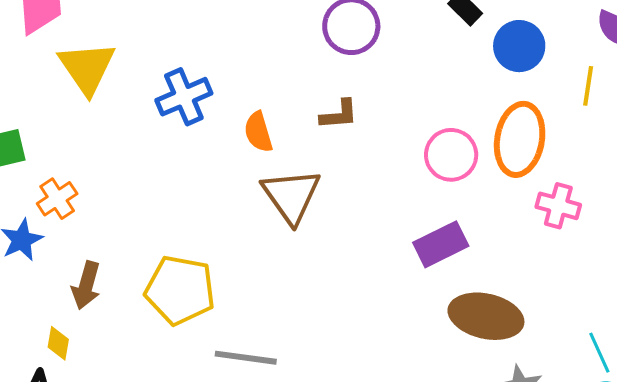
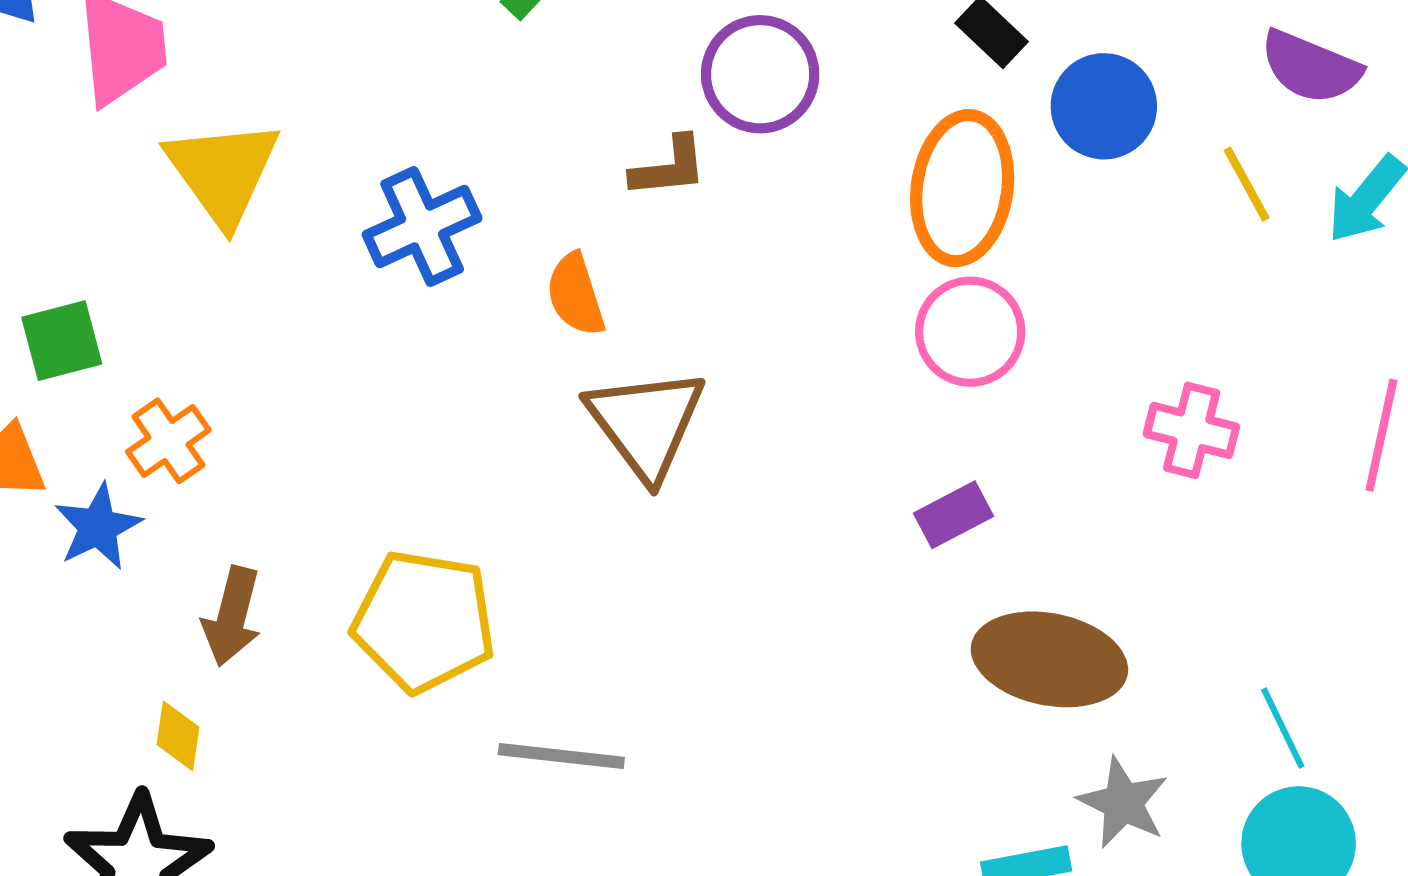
yellow line: (588, 86) -> (1247, 184), turned -36
brown L-shape: (339, 115) -> (669, 167), moved
orange ellipse: (520, 139) -> (962, 188), moved
purple rectangle: (441, 244) -> (954, 515), size x0.7

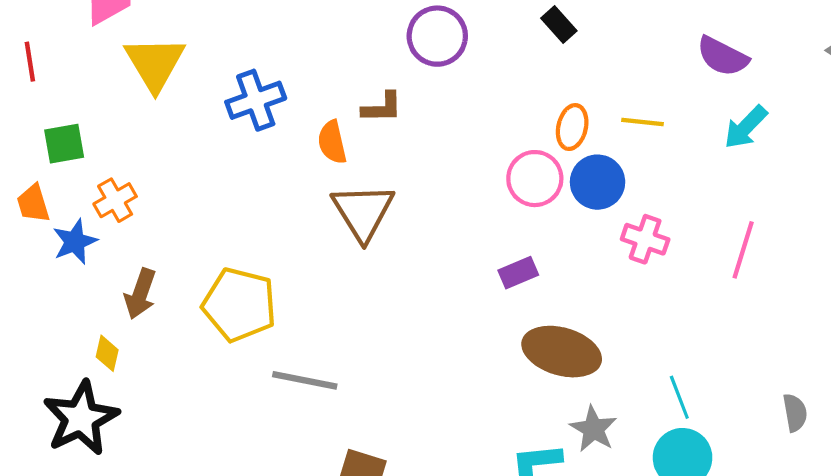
blue circle: (1104, 106) -> (598, 182), moved
brown L-shape: (669, 167) -> (382, 108), moved
yellow line: (1247, 184) -> (642, 122), moved, turned -60
orange ellipse: (962, 188) -> (572, 127), moved, size x0.6

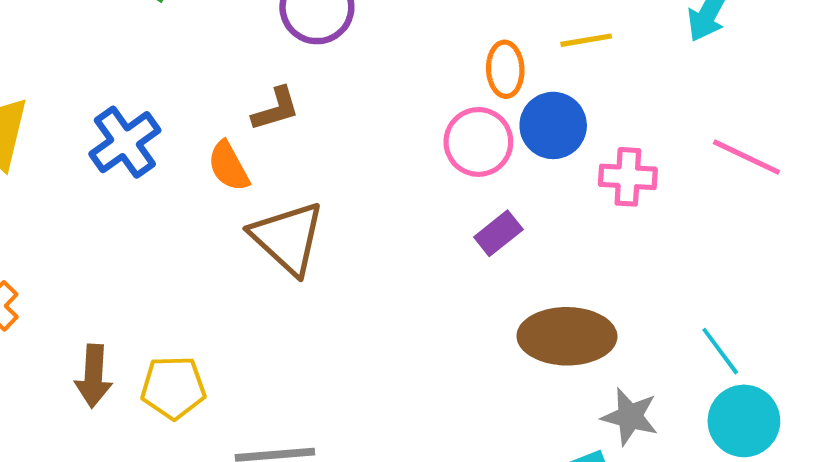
pink line: (743, 250) -> (747, 157), turned -66
purple rectangle: (518, 273) -> (498, 233), moved
brown arrow: (140, 294) -> (94, 376), moved
yellow pentagon: (239, 305) -> (173, 387), size x0.7

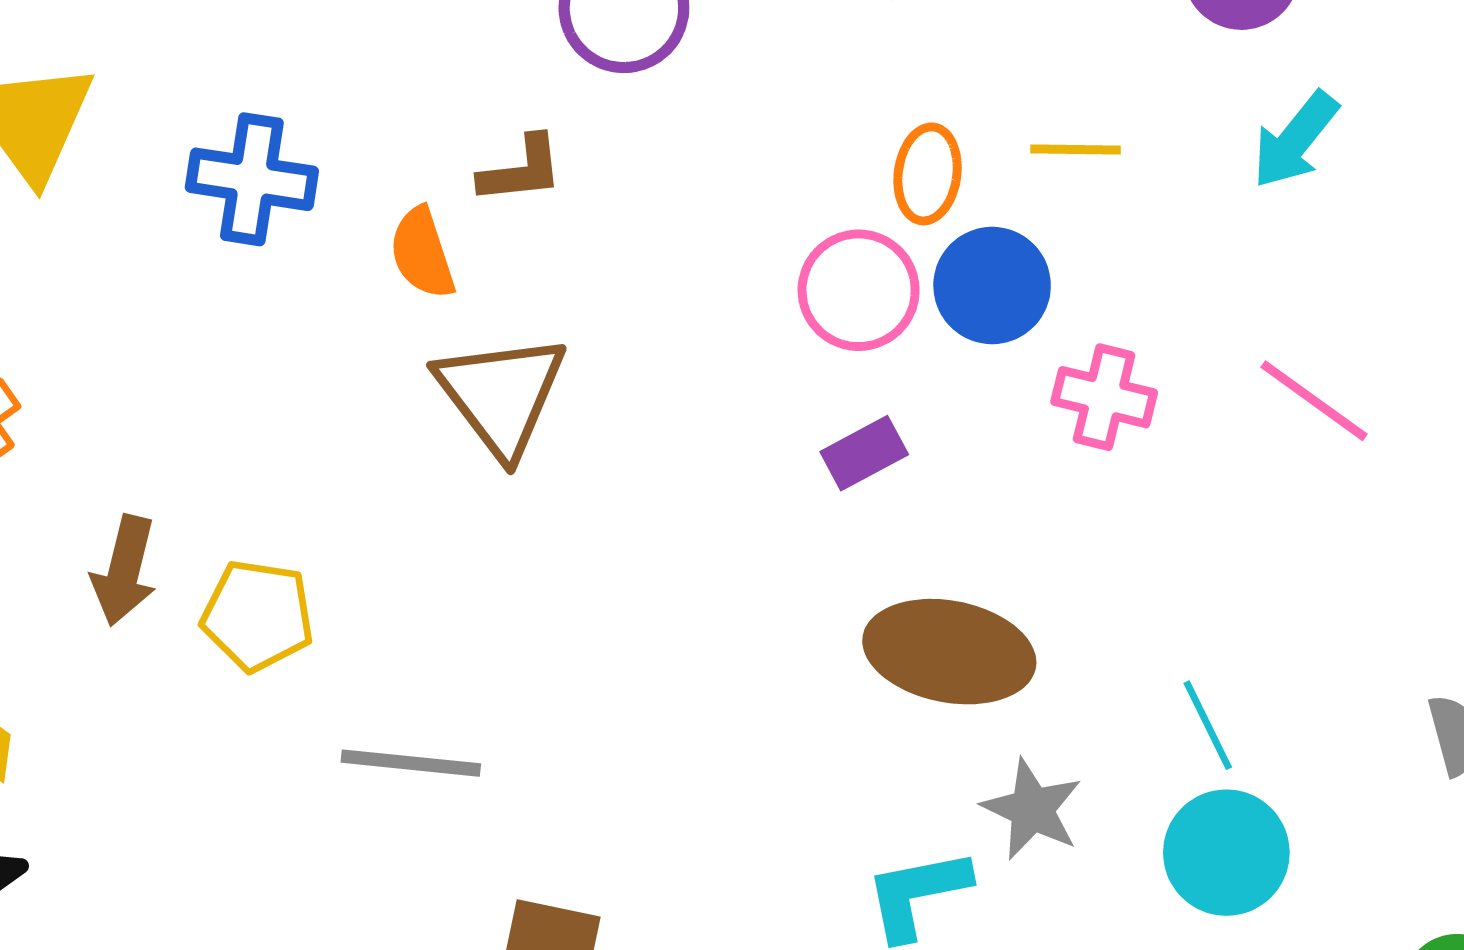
blue cross: (125, 142) -> (252, 179), turned 34

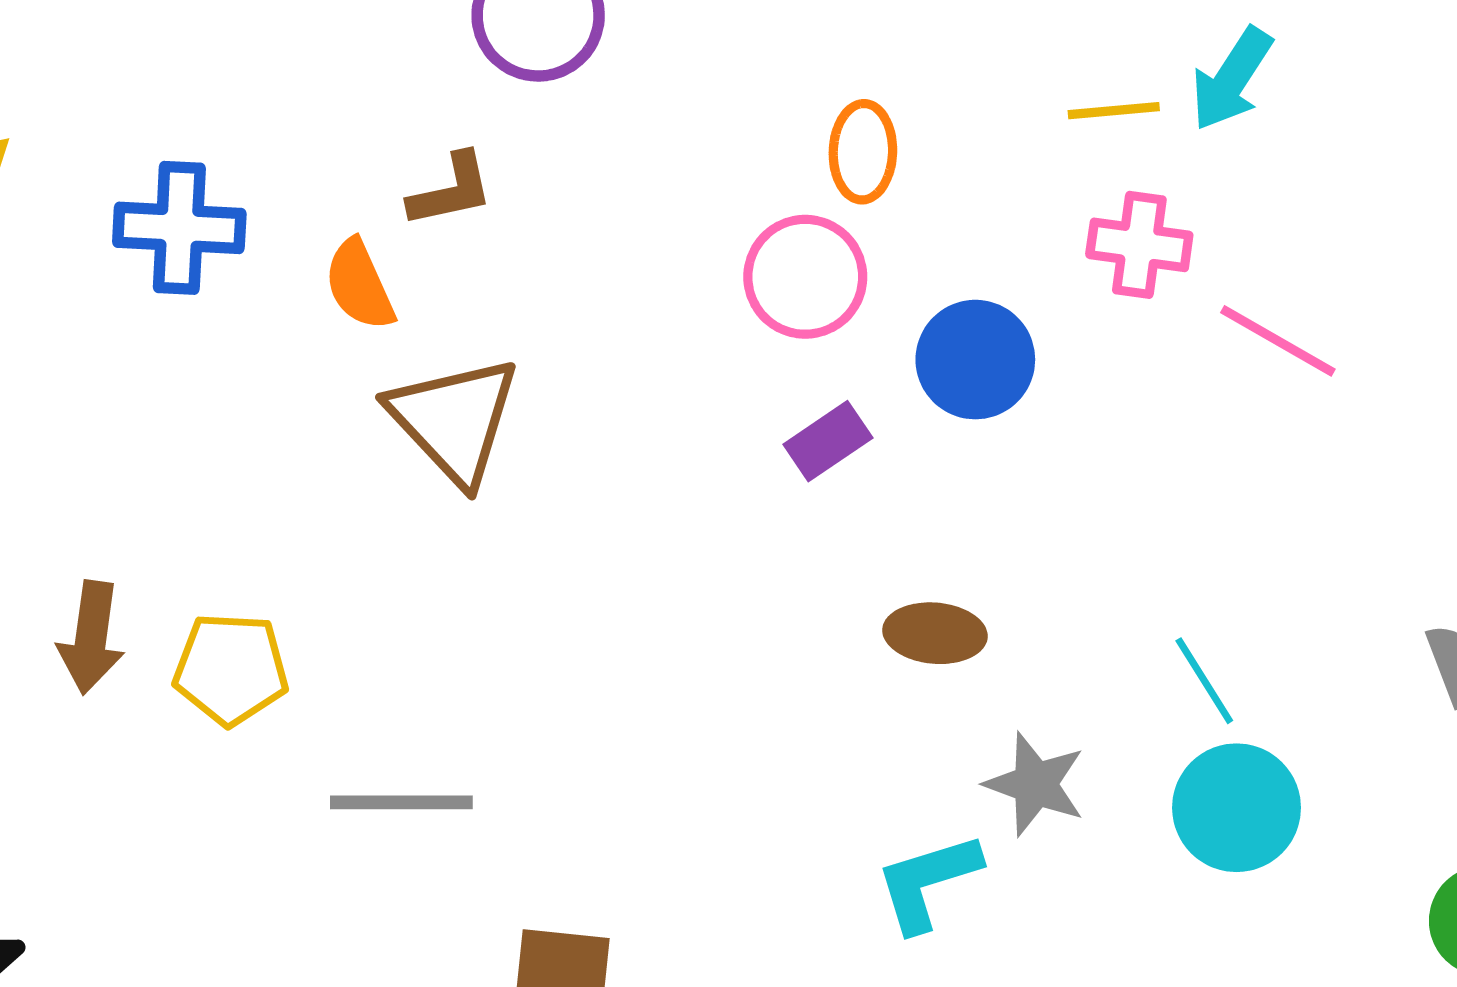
yellow line: (1076, 150) -> (1114, 111), moved
blue circle: (992, 286) -> (975, 360), moved
pink cross: (1104, 397) -> (1139, 245), moved
brown ellipse: (949, 652) -> (935, 633), size x0.6

